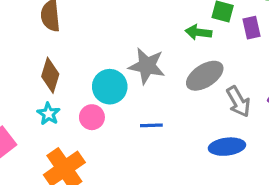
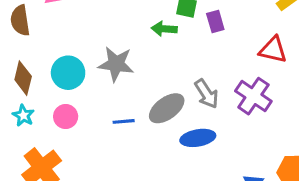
gray ellipse: (205, 76) -> (167, 108), moved
cyan circle: (110, 87) -> (68, 73), moved

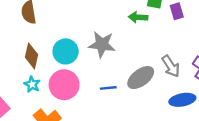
pink circle: (66, 117) -> (64, 85), size x1.6
blue ellipse: (198, 138) -> (182, 100), moved

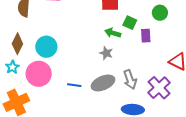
gray star: (102, 44) -> (106, 53), moved, size x0.6

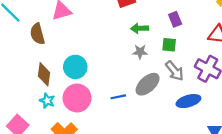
green square: (130, 23) -> (169, 45), moved

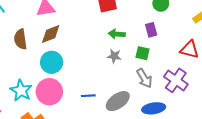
brown semicircle: (37, 34) -> (20, 39), moved
brown diamond: (44, 74) -> (51, 34), moved, turned 55
gray ellipse: (148, 84) -> (118, 101), moved
cyan star: (47, 101) -> (21, 90), size x1.5

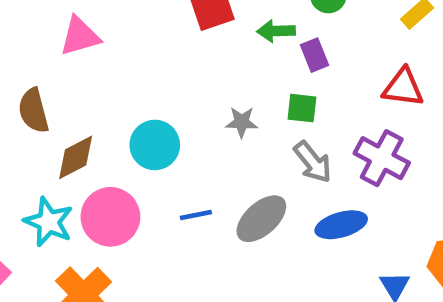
brown diamond: (51, 34) -> (76, 157), moved
green arrow: (117, 34) -> (276, 31), moved
cyan circle: (52, 62) -> (155, 145), moved

